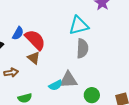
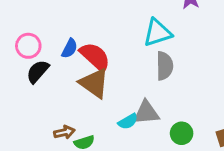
brown triangle: (34, 58) -> (94, 83), size x1.6
brown arrow: (11, 73) -> (64, 132), moved

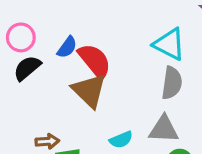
cyan triangle: (158, 33) -> (169, 44), turned 36
gray triangle: (146, 113) -> (164, 129), moved

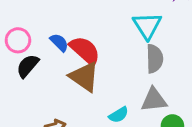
cyan triangle: (169, 44) -> (147, 26), turned 40
blue semicircle: (67, 47) -> (59, 42), turned -72

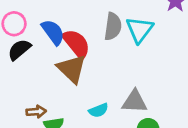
blue semicircle: (59, 42) -> (53, 32), size x1.4
gray semicircle: (155, 59) -> (113, 26), moved

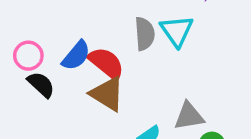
blue semicircle: (53, 32) -> (76, 56), turned 88
black semicircle: (19, 50) -> (41, 85), turned 95

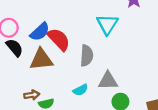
gray semicircle: (145, 34) -> (87, 56), moved
brown triangle: (107, 94) -> (41, 59), moved, turned -45

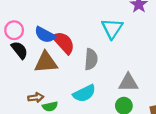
blue semicircle: (40, 32) -> (45, 35), turned 70
gray triangle: (108, 81) -> (128, 83), moved
cyan semicircle: (80, 90) -> (84, 93), size x1.5

